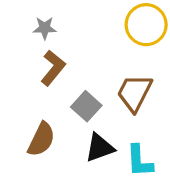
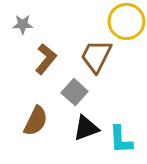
gray star: (45, 28) -> (23, 24), moved
brown trapezoid: (134, 93) -> (96, 56), moved

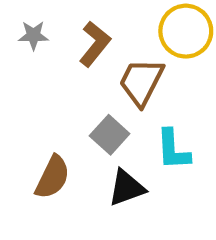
brown L-shape: (46, 59) -> (95, 44), moved
cyan L-shape: (121, 140) -> (173, 150), moved

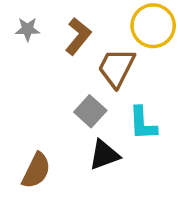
brown semicircle: (52, 177) -> (36, 171), moved

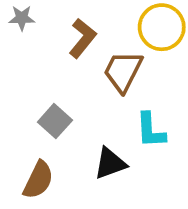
gray star: (28, 29) -> (22, 18), moved
gray square: (90, 111) -> (55, 121), moved

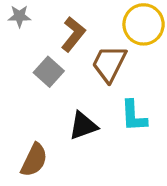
gray square: (55, 121) -> (49, 72), moved
black triangle: (110, 163) -> (83, 126), moved

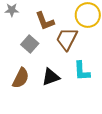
brown L-shape: (73, 34) -> (45, 21), turned 120
brown semicircle: (34, 160) -> (21, 78), moved

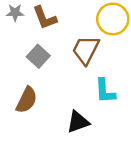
brown L-shape: (45, 21) -> (45, 18), moved
black triangle: (51, 77) -> (78, 122), moved

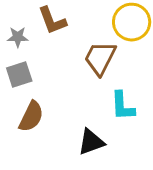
gray star: (15, 13) -> (18, 37), moved
gray square: (38, 56) -> (19, 75), moved, turned 30

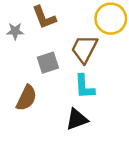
gray square: (19, 75) -> (48, 63), moved
cyan L-shape: (123, 106) -> (84, 87), moved

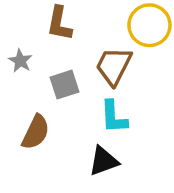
brown L-shape: (44, 17) -> (59, 23), turned 32
gray star: (15, 31) -> (20, 61), moved, turned 30

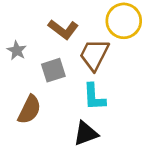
brown L-shape: (59, 23) -> (63, 29), moved, turned -64

